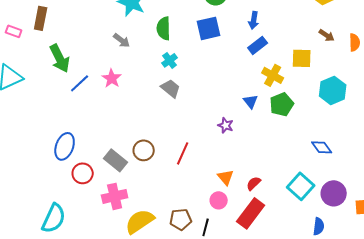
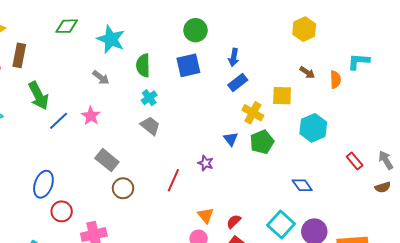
red line: (183, 153) -> (173, 180), moved
gray rectangle: (116, 160) -> (107, 160), moved

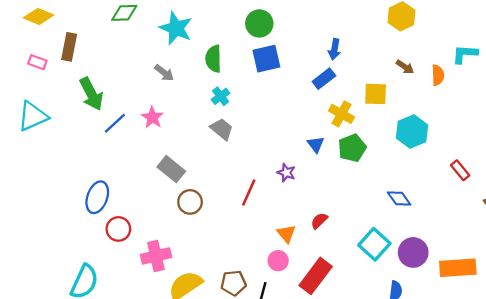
green circle: (195, 30) -> (259, 23), moved
blue arrow: (234, 57) -> (334, 49), moved
red semicircle: (234, 221) -> (319, 221), moved

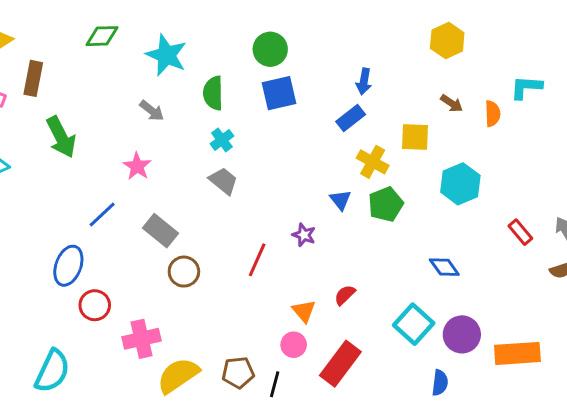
blue line: (115, 123) -> (102, 215), moved

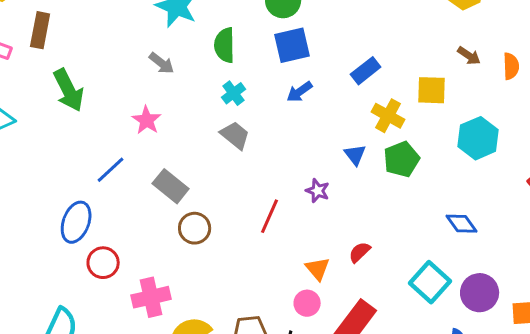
blue arrow: (364, 81) -> (300, 92), moved, turned 45

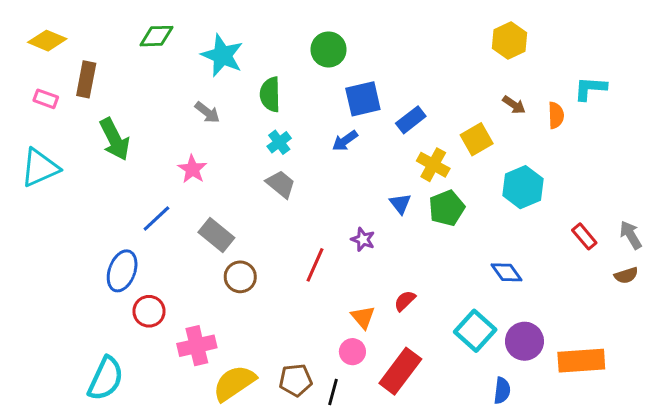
blue square: (292, 45) -> (363, 99), moved
yellow square: (432, 90) -> (477, 139), turned -32

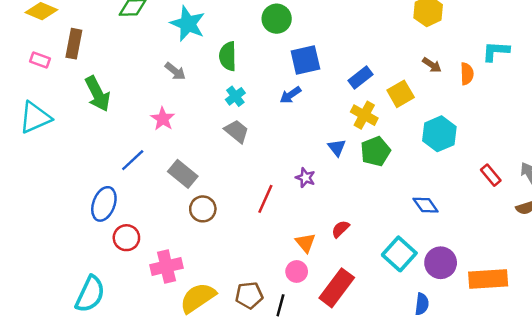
blue rectangle: (411, 120) -> (360, 77), moved

